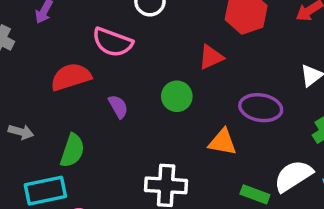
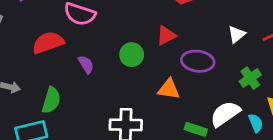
red triangle: (211, 57) -> (166, 36), moved

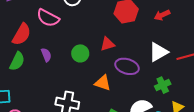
white triangle: (237, 34) -> (158, 52), size x1.5
red semicircle: (48, 42) -> (22, 34), turned 130
green semicircle: (51, 100) -> (17, 61), moved

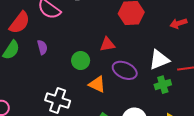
red arrow: (162, 15) -> (178, 23), moved
green circle: (80, 53) -> (81, 61), moved
green cross: (163, 85) -> (163, 85), moved

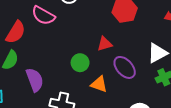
purple semicircle: (42, 47) -> (35, 80), moved, size x1.6
purple ellipse: (125, 70) -> (125, 67), turned 30

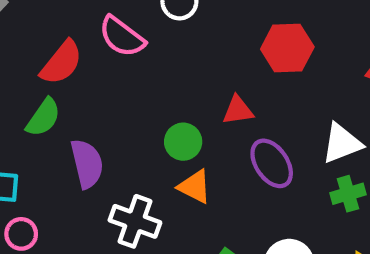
orange triangle: (99, 84) -> (195, 187), moved

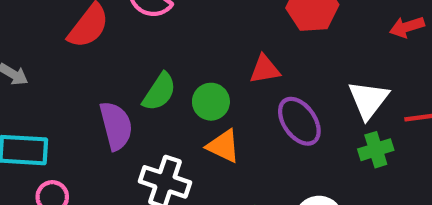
green semicircle: (43, 118) -> (159, 92), moved
white triangle: (342, 143) -> (368, 100), turned -30

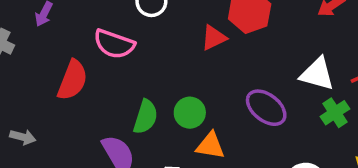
red triangle: (265, 69) -> (214, 38), moved
white triangle: (368, 100) -> (317, 74), turned -36

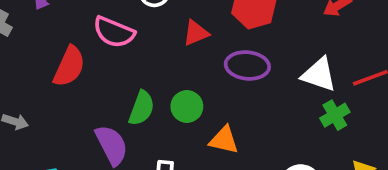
red triangle: (214, 38) -> (196, 33), moved
purple ellipse: (266, 108) -> (247, 65), moved, turned -36
orange triangle: (210, 146) -> (224, 140), moved

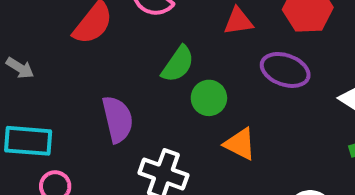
green semicircle: (142, 108) -> (178, 64), moved

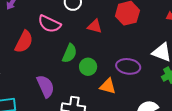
red triangle: (238, 21) -> (95, 26), turned 35
purple ellipse: (285, 70) -> (128, 66), moved

